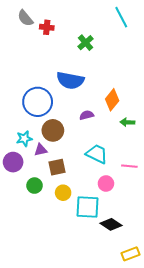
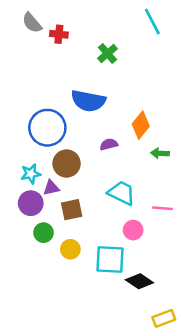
purple circle: (13, 162) -> (31, 203), moved
yellow circle: (63, 193) -> (70, 249), moved

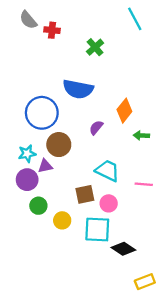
purple semicircle: (109, 144) -> (96, 128), turned -35
brown square: (72, 210) -> (85, 194), moved
pink circle: (133, 230) -> (109, 203), moved

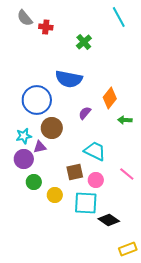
pink line: (144, 184) -> (127, 174), moved, turned 35

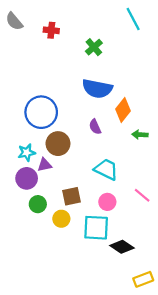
gray semicircle: (25, 18) -> (14, 21), moved
blue semicircle: (69, 79) -> (97, 89), moved
purple semicircle: (85, 113) -> (95, 127), turned -64
brown square: (75, 172) -> (71, 196), moved

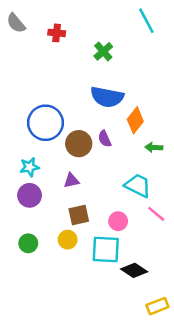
brown circle: (58, 144) -> (79, 144), moved
purple triangle: (45, 165) -> (71, 181), moved
cyan trapezoid: (106, 169) -> (138, 185), moved
green circle: (38, 204) -> (28, 243), moved

